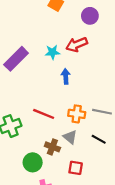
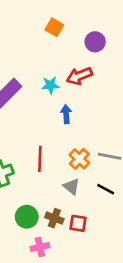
red line: (44, 114) -> (40, 159), turned 70
orange cross: (77, 114) -> (79, 159), turned 35
brown cross: (52, 147) -> (54, 218), moved

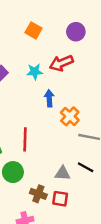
orange square: (54, 27) -> (33, 30), moved
orange cross: (79, 159) -> (70, 116), moved
gray triangle: (71, 186) -> (63, 173), moved, turned -35
green circle: (27, 217) -> (13, 172), moved

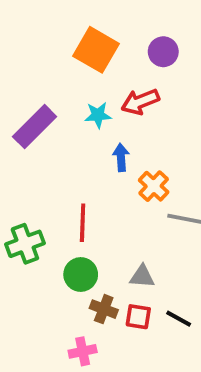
orange square: (33, 30) -> (96, 50), size x1.6
black line: (86, 167) -> (179, 319), moved
green circle: (13, 172) -> (81, 274), moved

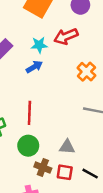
blue arrow: (121, 157) -> (34, 67), moved, turned 63
orange cross: (154, 186) -> (86, 72), moved

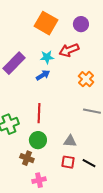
brown cross: (43, 167) -> (27, 158), moved

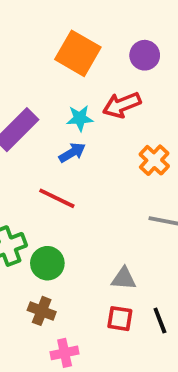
red line: (39, 113) -> (57, 198), moved, turned -66
green circle: (38, 140) -> (47, 263), moved
black line: (89, 163) -> (160, 320), turned 40

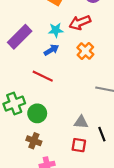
orange cross: (154, 160) -> (85, 51), moved
black line: (160, 320) -> (102, 134), moved

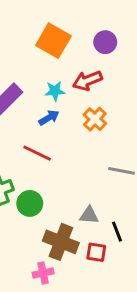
brown cross: (34, 141) -> (61, 242), moved, size x1.6
red square: (79, 145) -> (96, 252), moved

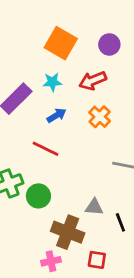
cyan star: (55, 91) -> (52, 82), moved
red square: (96, 252) -> (97, 260), moved

